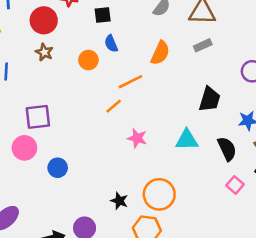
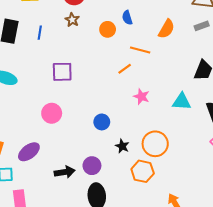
orange line: (130, 82) -> (140, 50), turned 36
pink circle: (24, 148) -> (52, 113), moved
blue circle: (58, 168) -> (102, 122), moved

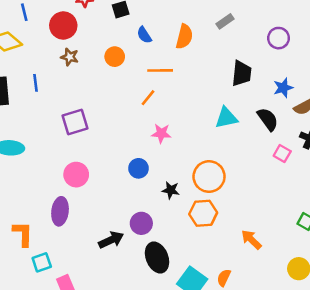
blue semicircle: (127, 18) -> (144, 35), moved
pink star: (141, 97) -> (161, 133), moved
purple ellipse: (29, 152) -> (60, 211), moved, turned -30

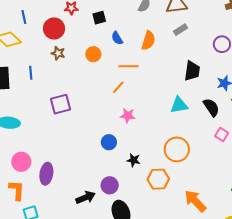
pink circle: (76, 175) -> (21, 162), moved
orange circle: (209, 177) -> (177, 149), moved
orange arrow: (251, 240) -> (195, 201), size x1.4

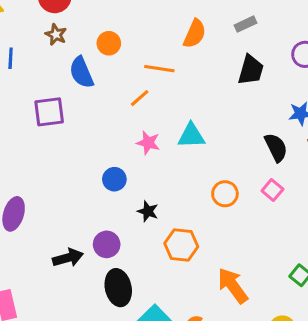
blue semicircle: (117, 38) -> (81, 72), moved, size x1.5
black trapezoid: (192, 71) -> (251, 70), moved
cyan triangle: (179, 105) -> (191, 136), moved
pink square: (222, 135) -> (272, 190), moved
orange circle: (177, 149) -> (225, 194), moved, size x0.7

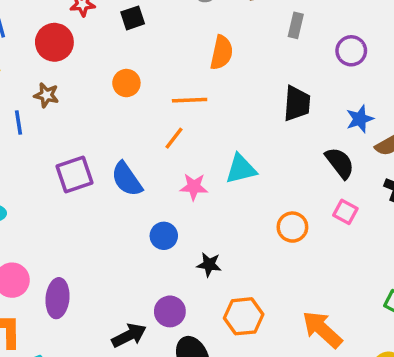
gray rectangle: (245, 24) -> (296, 25), moved, turned -40
brown star: (56, 35) -> (46, 95), moved
black trapezoid: (251, 70) -> (297, 104), moved
blue semicircle: (81, 72) -> (127, 179), moved
orange hexagon: (181, 245) -> (244, 316), moved

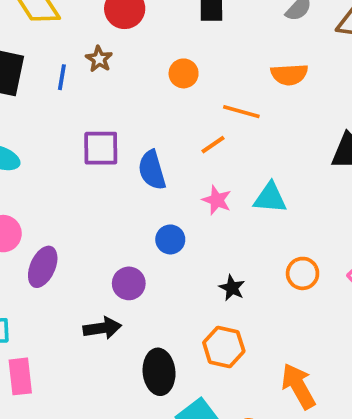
orange semicircle: (222, 53) -> (289, 74), turned 56
black star: (209, 265) -> (232, 288), moved
purple circle: (170, 311) -> (129, 283), moved

